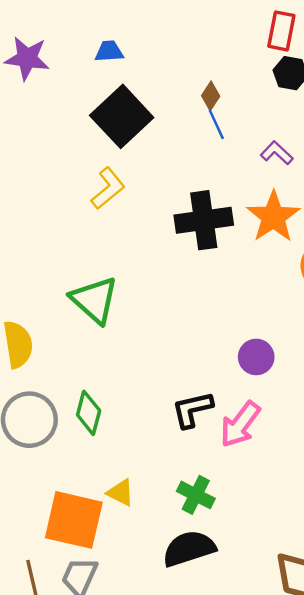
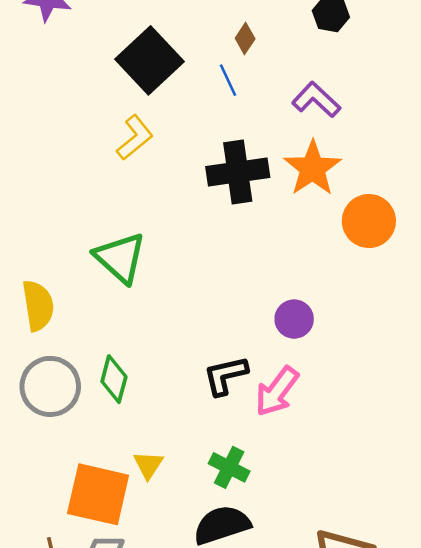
blue line: (216, 124) -> (228, 80), moved
purple L-shape: (277, 153) -> (316, 100), size x1.4
yellow triangle: (121, 493) -> (148, 465), turned 36

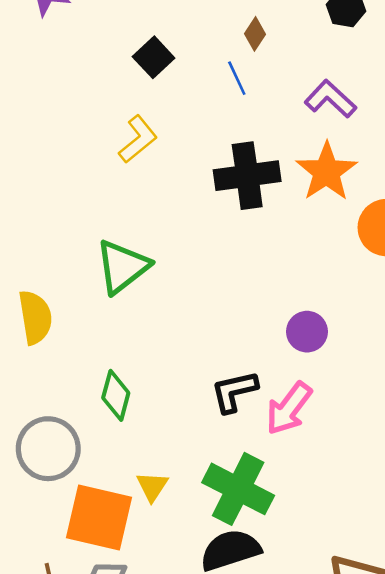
black square: (150, 60) -> (154, 57), size x0.6
green triangle: (120, 258) -> (122, 267), turned 40
gray circle: (50, 386) -> (48, 449), moved
green cross: (229, 467) -> (238, 489), size x1.6

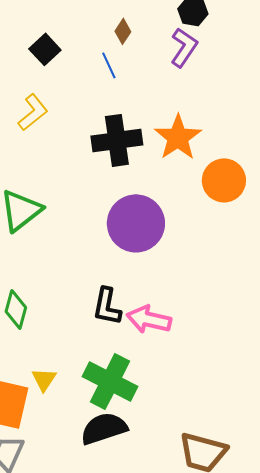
purple L-shape: (330, 99) -> (184, 47), moved, turned 81
purple circle: (307, 332) -> (136, 223), moved, size x1.8
black L-shape: (234, 391) -> (107, 306), turned -66
pink arrow: (289, 408) -> (149, 319), turned 66

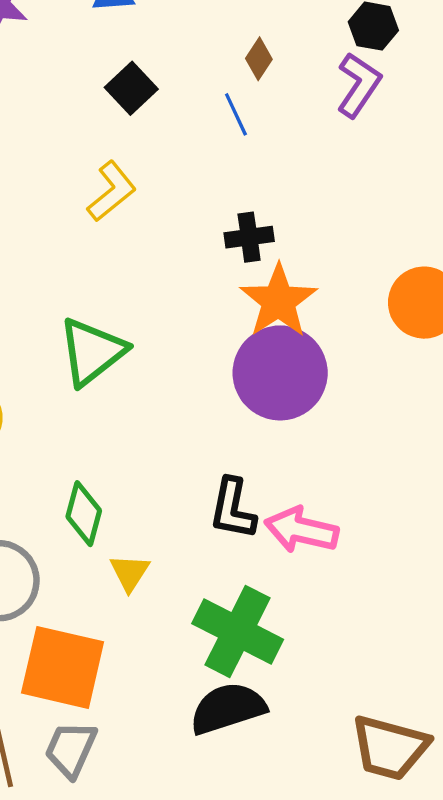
orange star: (178, 137) -> (278, 301), moved
black cross: (117, 140) -> (249, 237), size x0.6
yellow triangle: (44, 379) -> (130, 573), moved

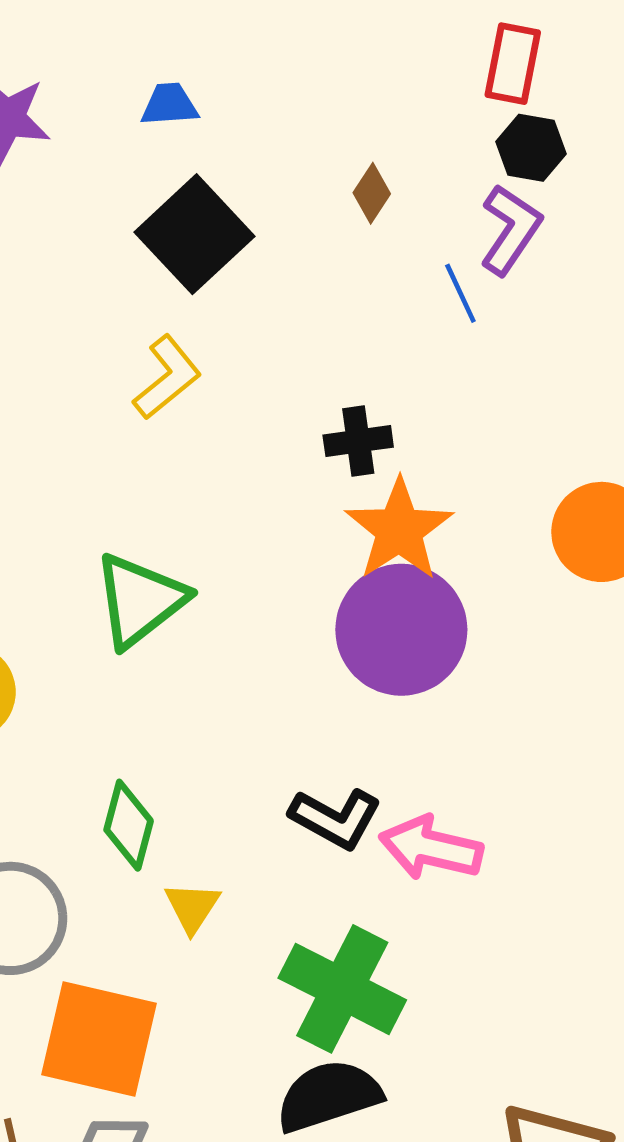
black square: (131, 88) -> (194, 234), size x1.6
blue line: (236, 114) -> (460, 293), moved
black L-shape: (233, 509) -> (335, 818), turned -72

